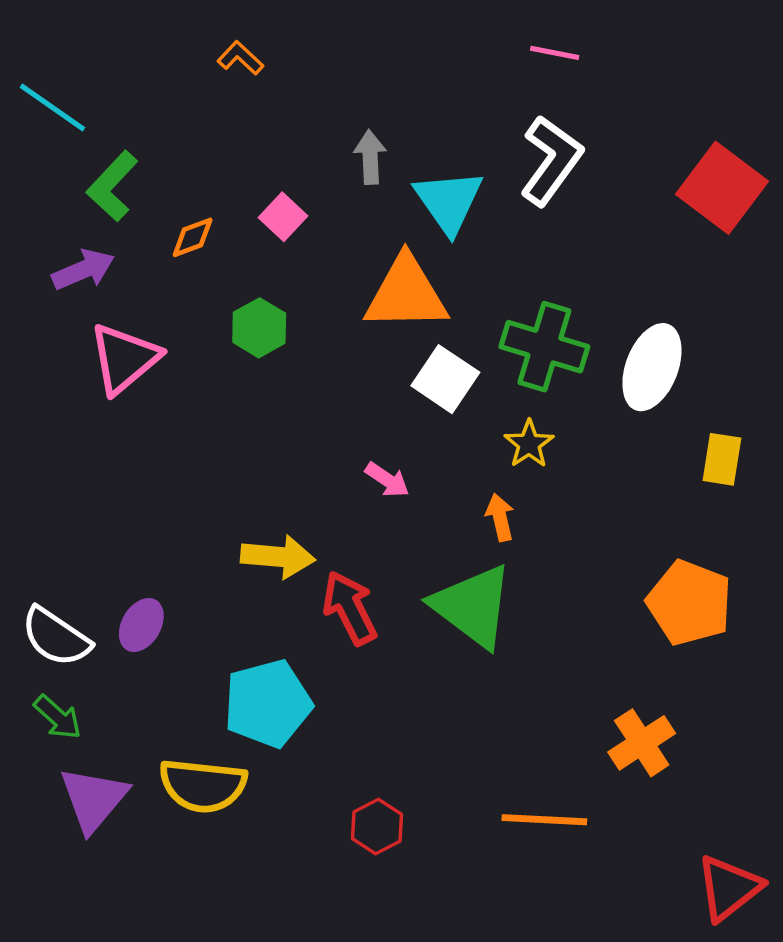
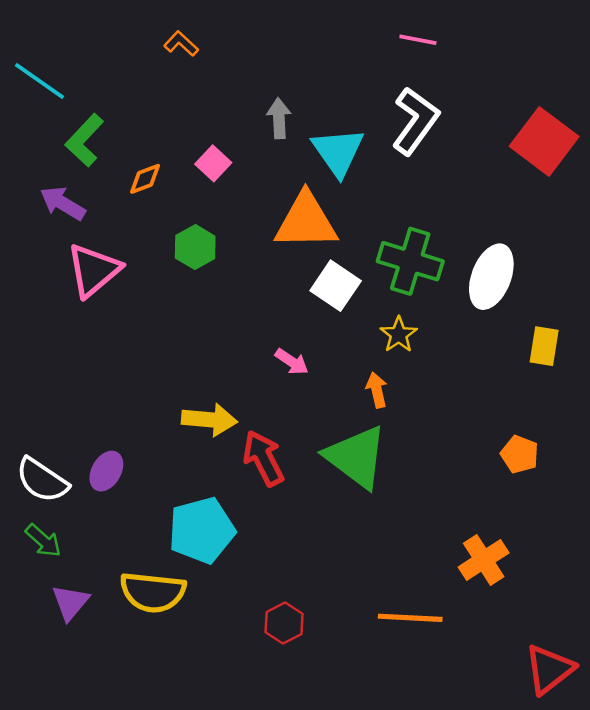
purple arrow: (83, 270) -> (63, 203), turned -126
orange pentagon: (690, 603) -> (520, 454), size x0.6
purple triangle: (93, 799) -> (70, 602), size x0.7

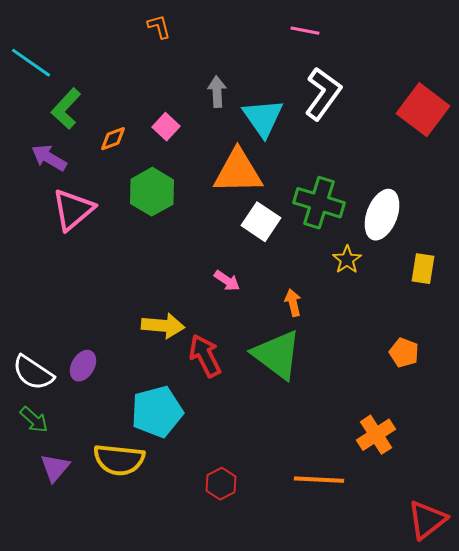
pink line: (418, 40) -> (305, 31), moved
orange L-shape: (181, 44) -> (159, 27), moved, turned 32
green hexagon: (195, 247) -> (152, 192), size x1.4
yellow star: (399, 335) -> (347, 260), moved

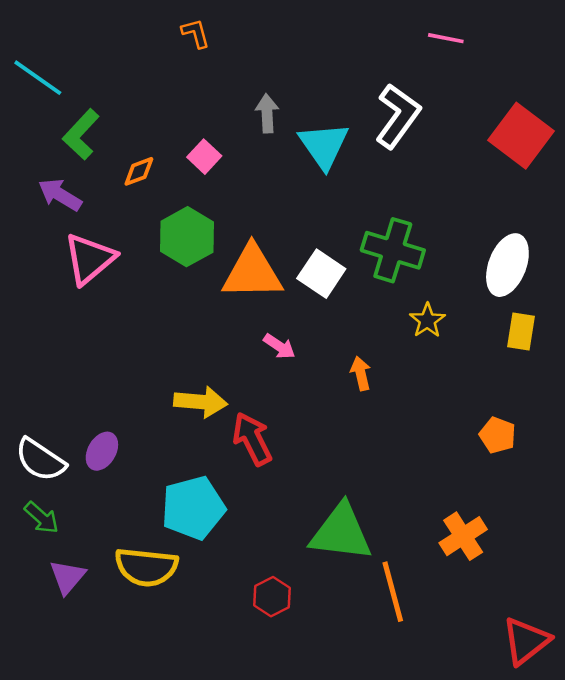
pink line: (305, 31) -> (446, 38), moved
orange triangle: (238, 172) -> (252, 272), moved
white ellipse: (382, 215) -> (507, 265), moved
green triangle: (277, 355) -> (341, 532), moved, turned -30
orange line: (319, 480) -> (393, 592), turned 72

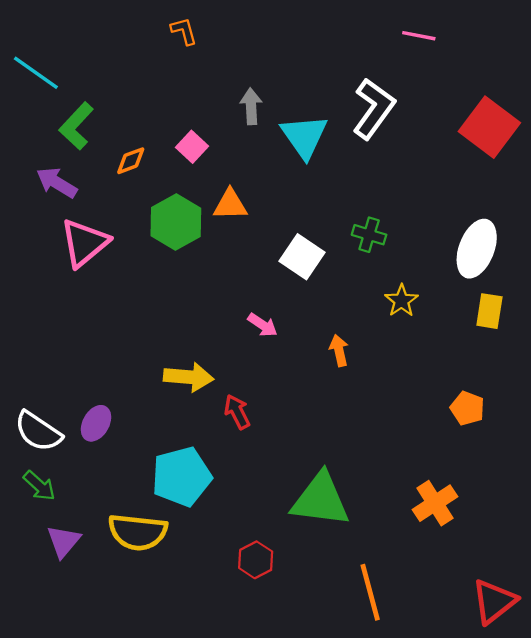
green cross: (393, 250) -> (369, 235), size x0.6
orange triangle: (252, 272) -> (230, 205), moved, size x0.6
red arrow: (252, 439) -> (237, 412), size x0.7
orange line: (393, 592) -> (370, 592), moved

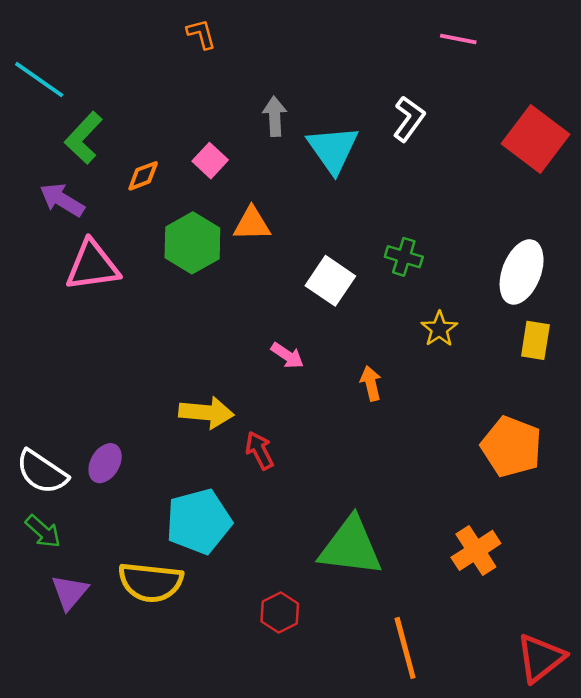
white L-shape: (374, 109) -> (409, 119), size x0.7
pink triangle: (84, 243) -> (92, 266), turned 32
orange pentagon: (467, 408) -> (511, 447), size x1.6

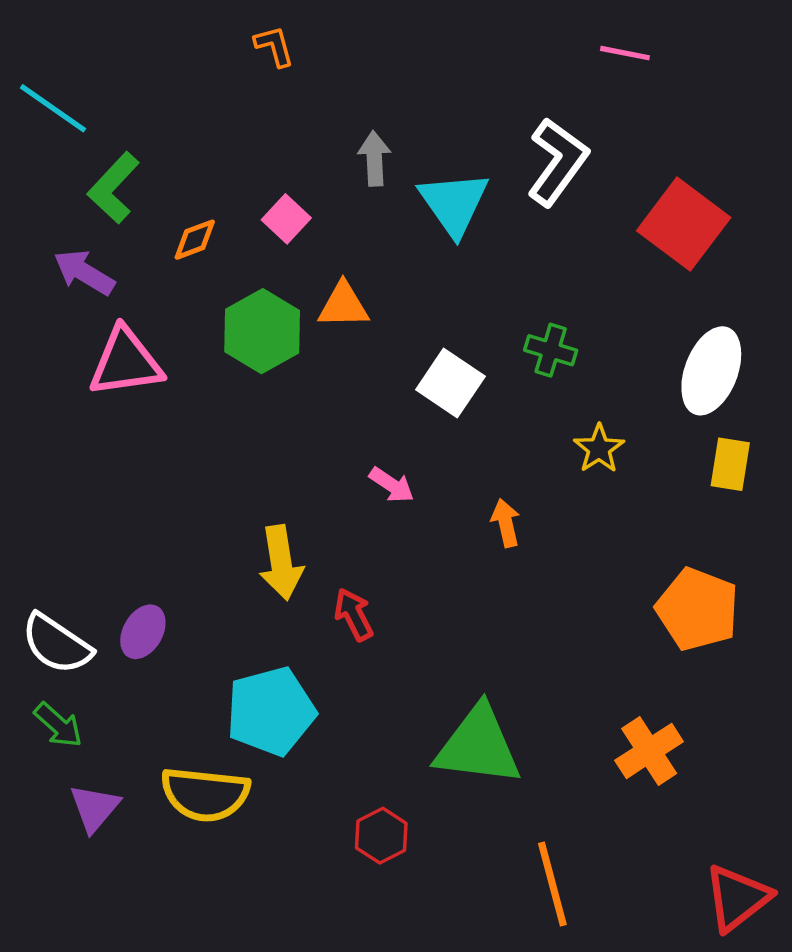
white L-shape: (409, 119) -> (558, 162), size x1.4
red square: (535, 139) -> (684, 224), moved
yellow arrow: (206, 412) -> (281, 563), turned 76

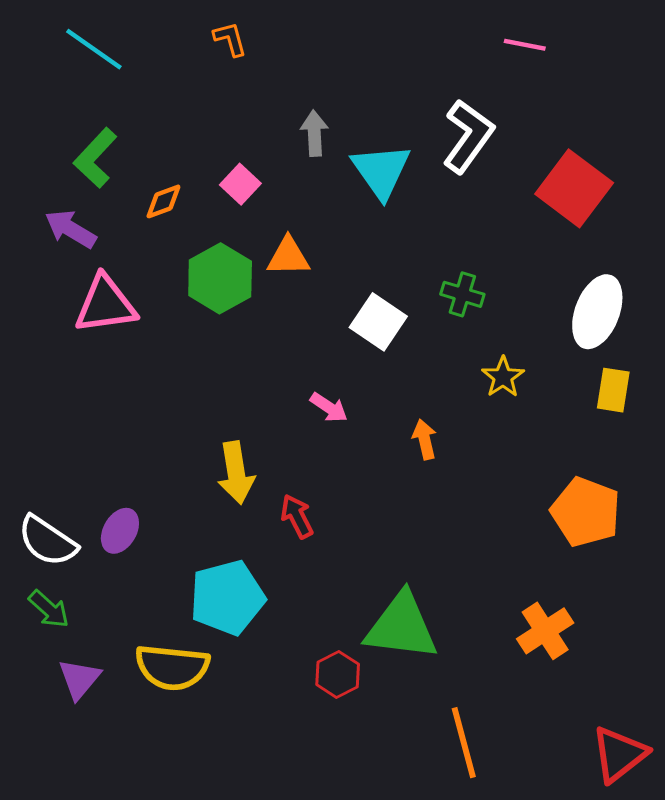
cyan line: (53, 108) -> (94, 49), moved
red hexagon: (381, 836) -> (338, 674), moved

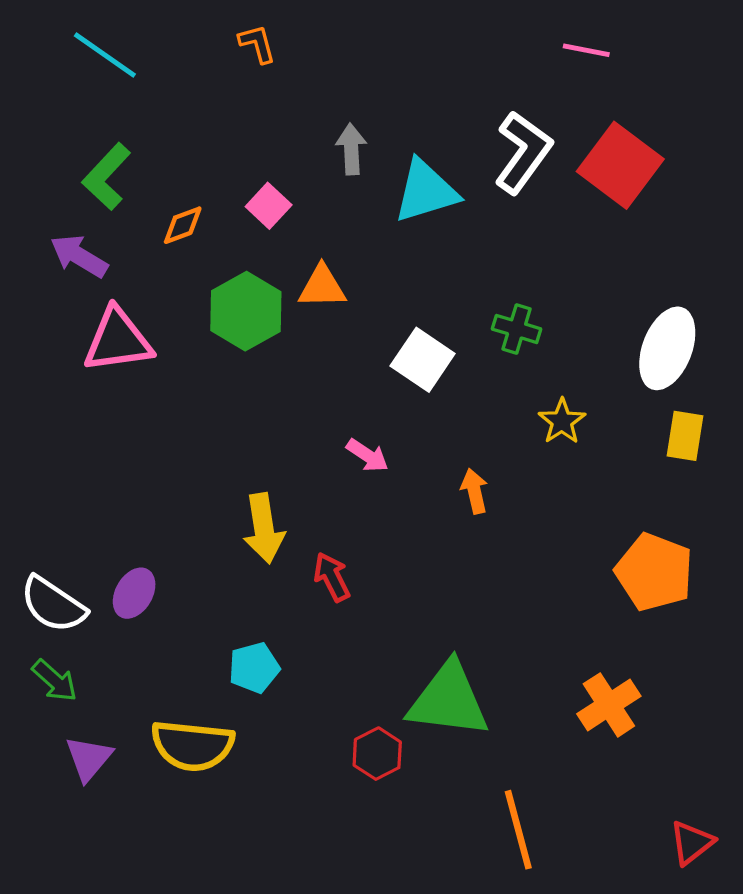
cyan triangle: (381, 171) -> (426, 191), turned 48
red square: (574, 188) -> (620, 165), moved
cyan pentagon: (227, 598) -> (254, 668), size x0.6
red triangle: (619, 754) -> (692, 843), size x0.7

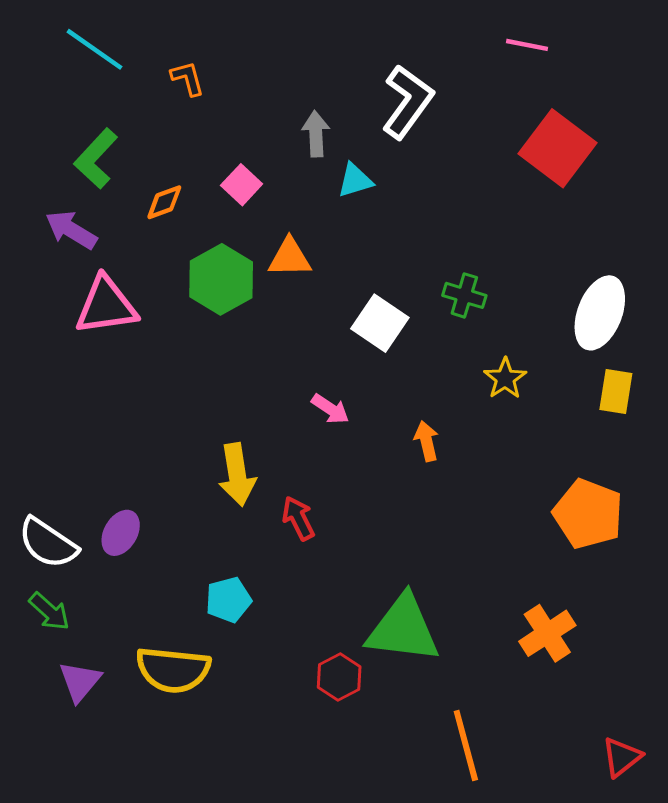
orange L-shape: (257, 44) -> (188, 78), moved
white L-shape: (523, 152) -> (408, 102), moved
cyan triangle: (426, 191) -> (355, 180), moved, size x0.6

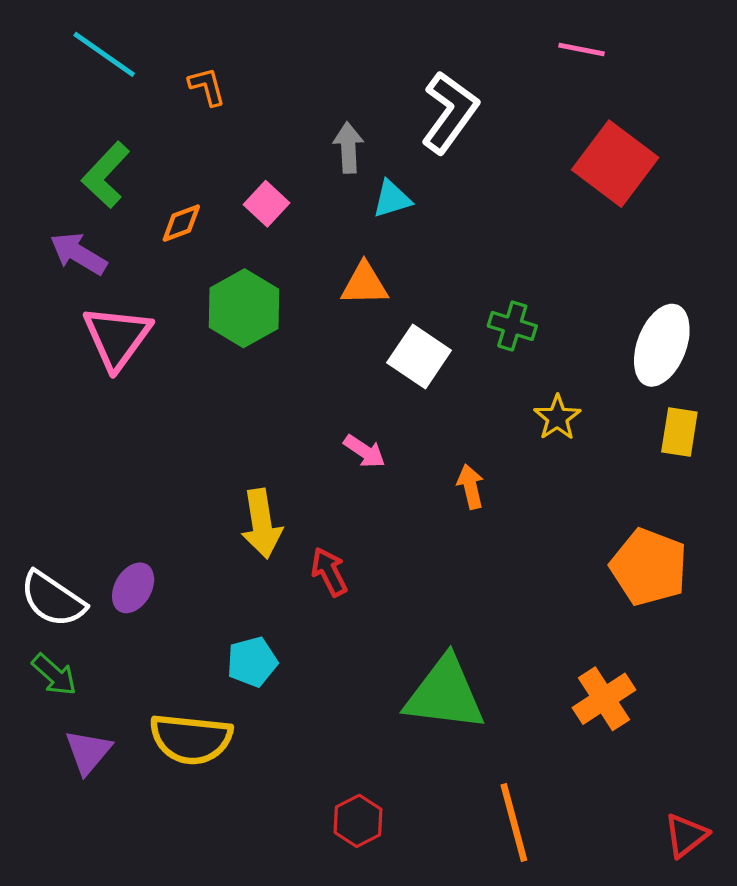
orange triangle: (290, 258) -> (364, 284), moved
pink triangle: (106, 306) -> (117, 337), turned -46
red hexagon: (339, 677) -> (358, 821), moved

